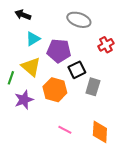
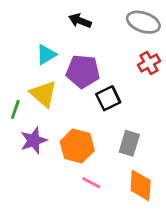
black arrow: (23, 15) -> (80, 21), moved
gray ellipse: (79, 20) -> (143, 22), moved
gray rectangle: (93, 87) -> (129, 143), moved
orange hexagon: (55, 90) -> (77, 146), moved

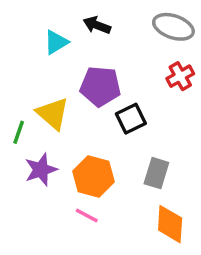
cyan triangle: (46, 55) -> (56, 42), moved
pink line: (91, 183) -> (87, 216), moved

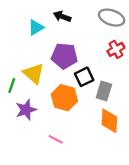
gray rectangle: (156, 173) -> (104, 91), moved
orange hexagon: (94, 176) -> (64, 98), moved
orange diamond: (170, 224) -> (109, 121), moved

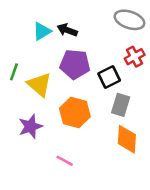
black arrow: (62, 16) -> (67, 30), moved
black square: (84, 77) -> (109, 77), moved
green line: (12, 86) -> (14, 72), moved

